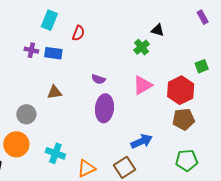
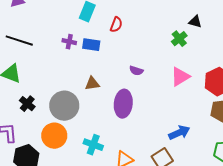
purple ellipse: (104, 108) -> (123, 104), moved
gray circle: (26, 114) -> (64, 106), size x1.5

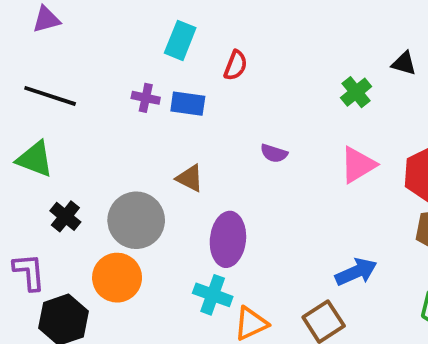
black triangle: (195, 22) -> (404, 63), moved
brown triangle: (92, 84) -> (190, 178), turned 35
purple ellipse: (123, 104) -> (228, 239), moved
cyan cross: (93, 145) -> (213, 295), moved

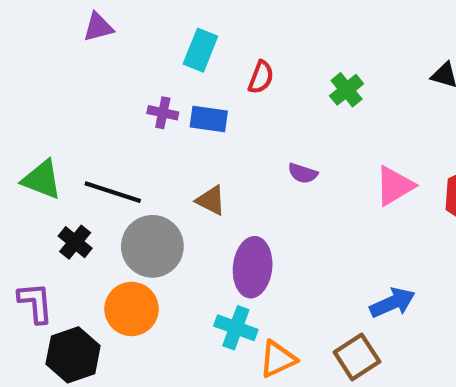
purple triangle: (46, 19) -> (98, 27), moved
green cross: (356, 92) -> (347, 90), moved
black line: (50, 96) -> (113, 192), moved

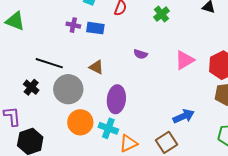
green triangle: (42, 180) -> (15, 21), moved
orange circle: (132, 309) -> (80, 122), moved

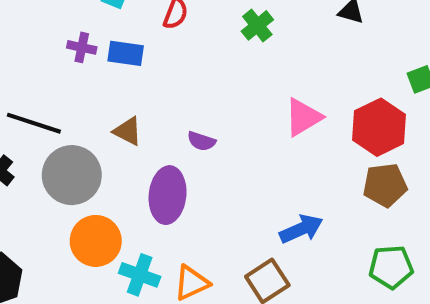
purple semicircle: (140, 54) -> (201, 141), moved
cyan cross: (108, 128) -> (140, 275), moved

